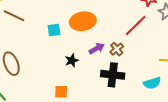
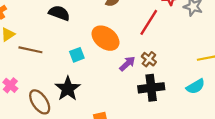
orange ellipse: (83, 21) -> (105, 38), turned 60
red line: (136, 26) -> (149, 22), moved
black star: (72, 60) -> (68, 89), moved, size x1.6

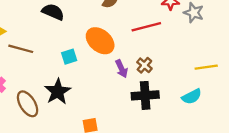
red line: (149, 22) -> (146, 27), turned 40
purple arrow: (127, 64) -> (122, 69), turned 105

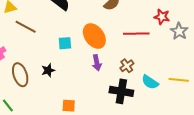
purple arrow: (122, 69) -> (97, 63), moved
black star: (58, 92) -> (48, 70), size x0.6
cyan semicircle: (192, 96) -> (150, 82), moved, turned 48

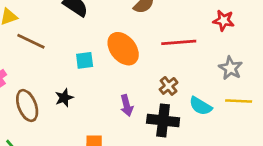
red star: (162, 17) -> (224, 20), moved
gray star: (179, 31) -> (230, 68), moved
purple arrow: (97, 63) -> (127, 105), moved

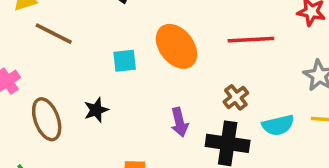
cyan semicircle: (201, 106) -> (278, 125), turned -45

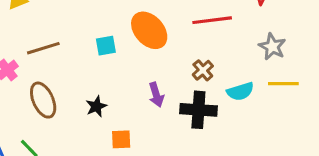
brown line: (54, 34) -> (43, 48), moved, turned -40
black star: (96, 110) -> (96, 106), moved

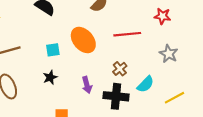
yellow line: (283, 84) -> (174, 98), moved, turned -30
cyan semicircle: (240, 91) -> (145, 84), turned -30
black star: (96, 106) -> (50, 77), moved

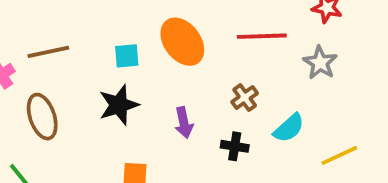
gray star: (169, 54) -> (320, 63), moved
black star: (50, 77) -> (119, 105), size x1.5
black cross: (116, 96) -> (235, 146), size x0.6

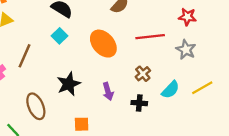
brown line: (48, 52) -> (25, 56), turned -50
cyan square: (127, 56) -> (59, 36), moved, turned -35
brown ellipse: (42, 117) -> (36, 106), moved
yellow line: (339, 155) -> (202, 88), moved

